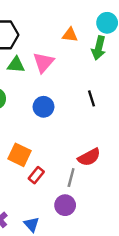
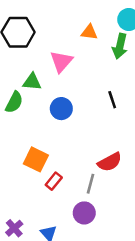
green triangle: (16, 65) -> (32, 82), moved

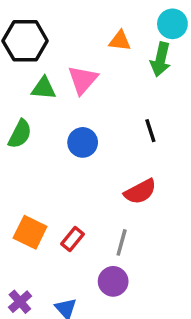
green triangle: (32, 82) -> (44, 88), moved
orange square: (36, 159) -> (30, 232), moved
red semicircle: (110, 162) -> (140, 192), moved

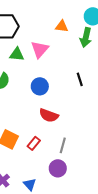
red semicircle: (140, 192) -> (49, 115), moved, turned 48

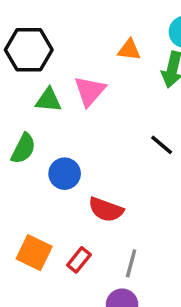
black line: (80, 79) -> (162, 145), turned -32
blue circle: (40, 86) -> (65, 174), moved

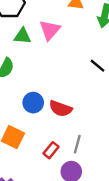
blue circle: (65, 174) -> (33, 103), moved
red rectangle: (79, 260) -> (51, 150), moved

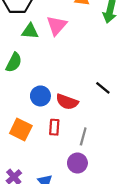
black line: (97, 66) -> (103, 88), moved
red rectangle: (51, 150) -> (54, 127), moved, turned -35

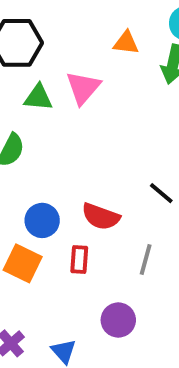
blue circle: (40, 96) -> (42, 220), moved
gray line: (83, 136) -> (146, 259), moved

